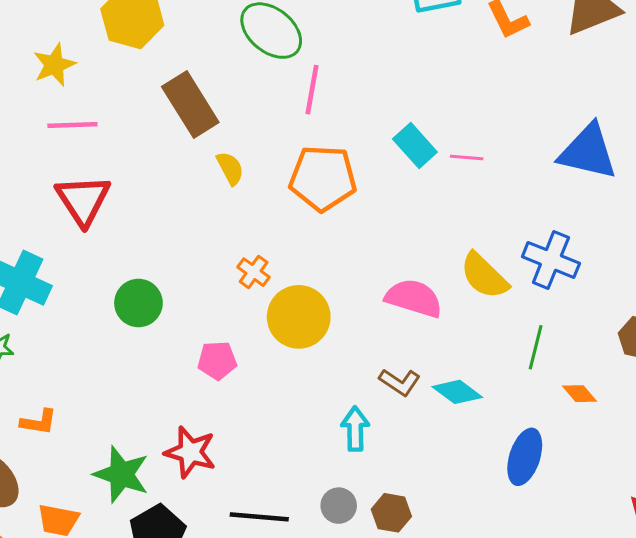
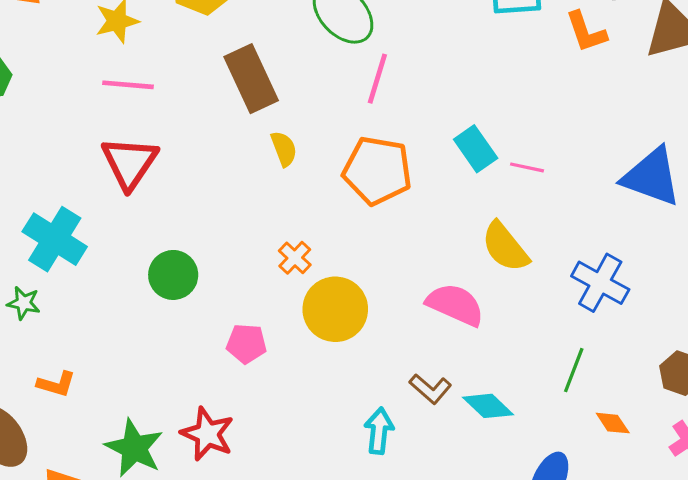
yellow semicircle: (484, 276) -> (505, 247), moved

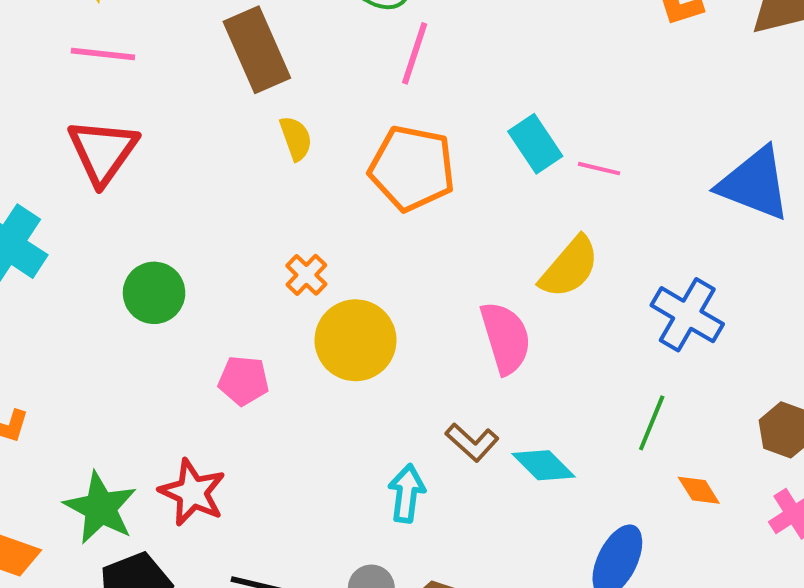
yellow semicircle: (505, 247) -> (569, 267), turned -102
pink semicircle: (455, 305) -> (506, 338), turned 48

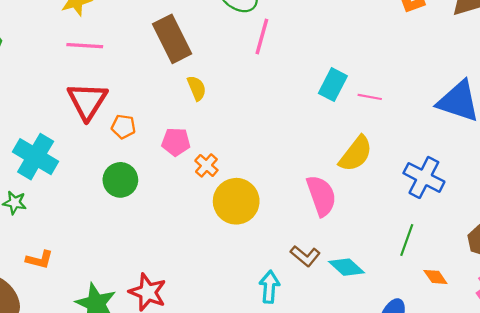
cyan rectangle: (535, 144) -> (333, 85), turned 64
orange pentagon: (412, 168) -> (123, 127), moved, size x0.5
pink pentagon: (244, 381) -> (176, 142), moved

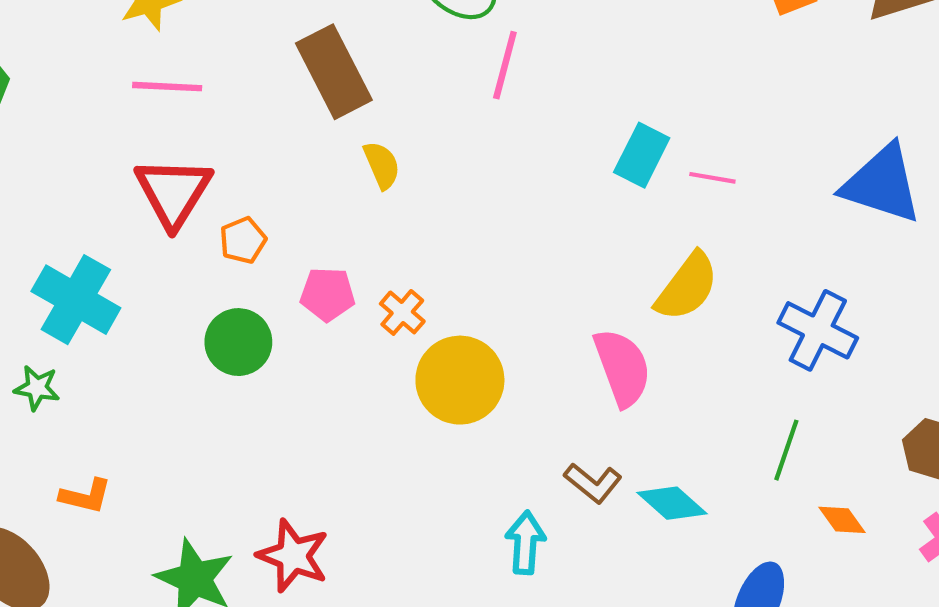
orange pentagon: (123, 127) -> (243, 240), turned -30
pink pentagon: (176, 142) -> (328, 294), moved

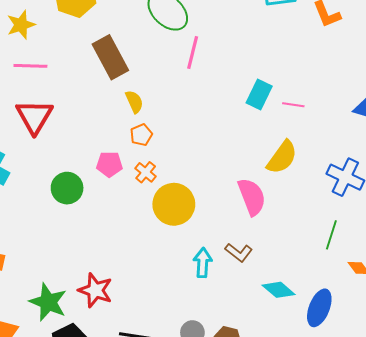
orange pentagon: (243, 240) -> (141, 135), moved
cyan diamond: (672, 503) -> (279, 290), moved
cyan arrow: (525, 543) -> (203, 263), moved

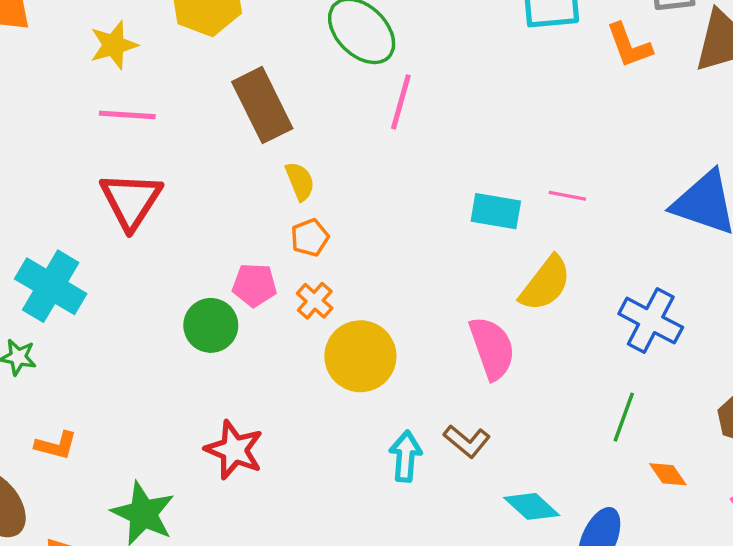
cyan rectangle: (259, 94) -> (496, 211), moved, turned 72
green circle: (67, 188) -> (211, 325), moved
red star: (95, 290) -> (234, 450), moved

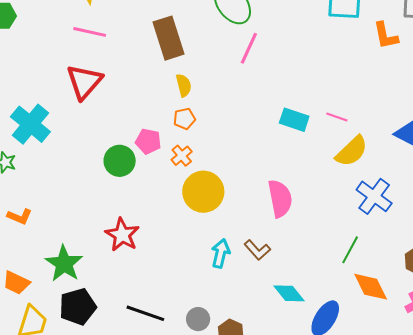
yellow semicircle: (545, 284) -> (352, 151), moved
orange diamond: (668, 474) -> (371, 287), size x1.6

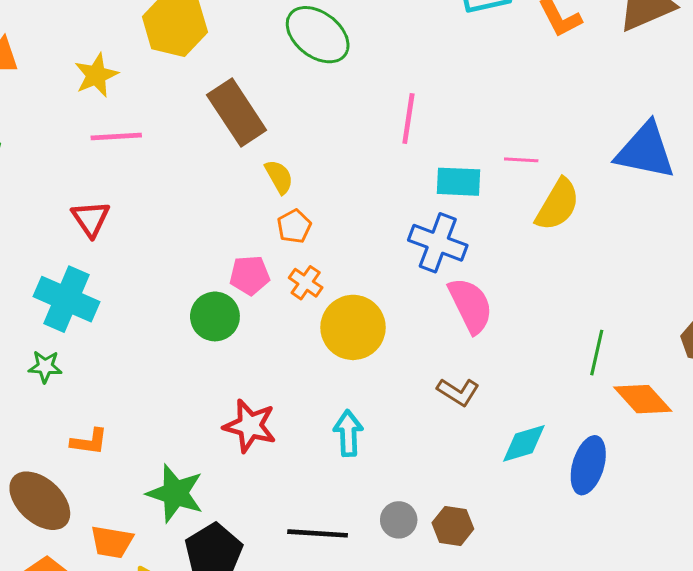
pink line: (249, 48) -> (408, 118), moved
red triangle: (84, 82) -> (91, 219), moved, size x0.7
blue cross: (374, 196) -> (438, 243), moved
cyan arrow: (221, 253) -> (348, 433), moved
cyan diamond: (289, 293) -> (524, 443), turned -52

